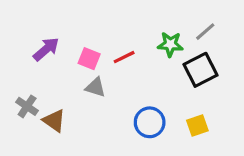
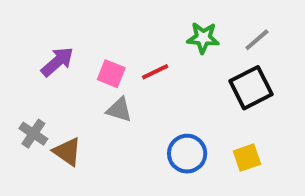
green star: (170, 44) -> (203, 38), moved

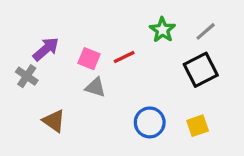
green star: (203, 38) -> (162, 30), turned 30
gray cross: (33, 134) -> (27, 76), moved

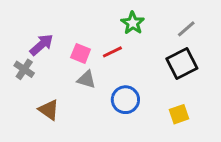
green star: (162, 30) -> (133, 23), moved
blue circle: (150, 122) -> (125, 100), moved

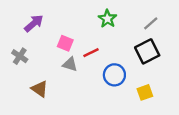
purple arrow: (42, 45) -> (34, 23), moved
red line: (112, 52) -> (91, 53), moved
blue circle: (125, 100) -> (114, 75), moved

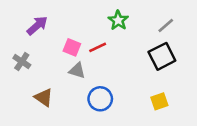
red line: (91, 53) -> (98, 47), moved
blue circle: (114, 75) -> (100, 99), moved

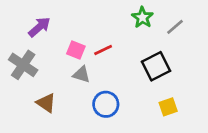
green star: (118, 20) -> (142, 17), moved
black square: (162, 56) -> (156, 66), moved
gray cross: (22, 62) -> (23, 65), size x1.5

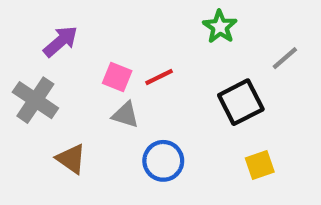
gray line: (175, 27) -> (285, 58), moved

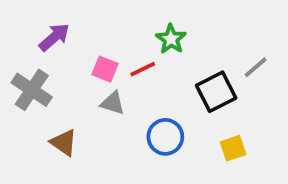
green star: (220, 27) -> (171, 39), moved
gray line: (285, 58) -> (256, 67), moved
blue circle: (163, 161) -> (165, 137), moved

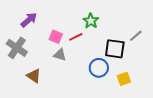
black square: (216, 92) -> (115, 49), turned 35
blue circle: (165, 137) -> (99, 68), moved

